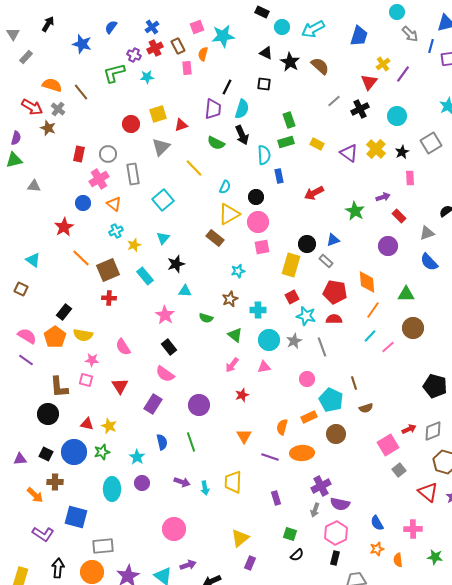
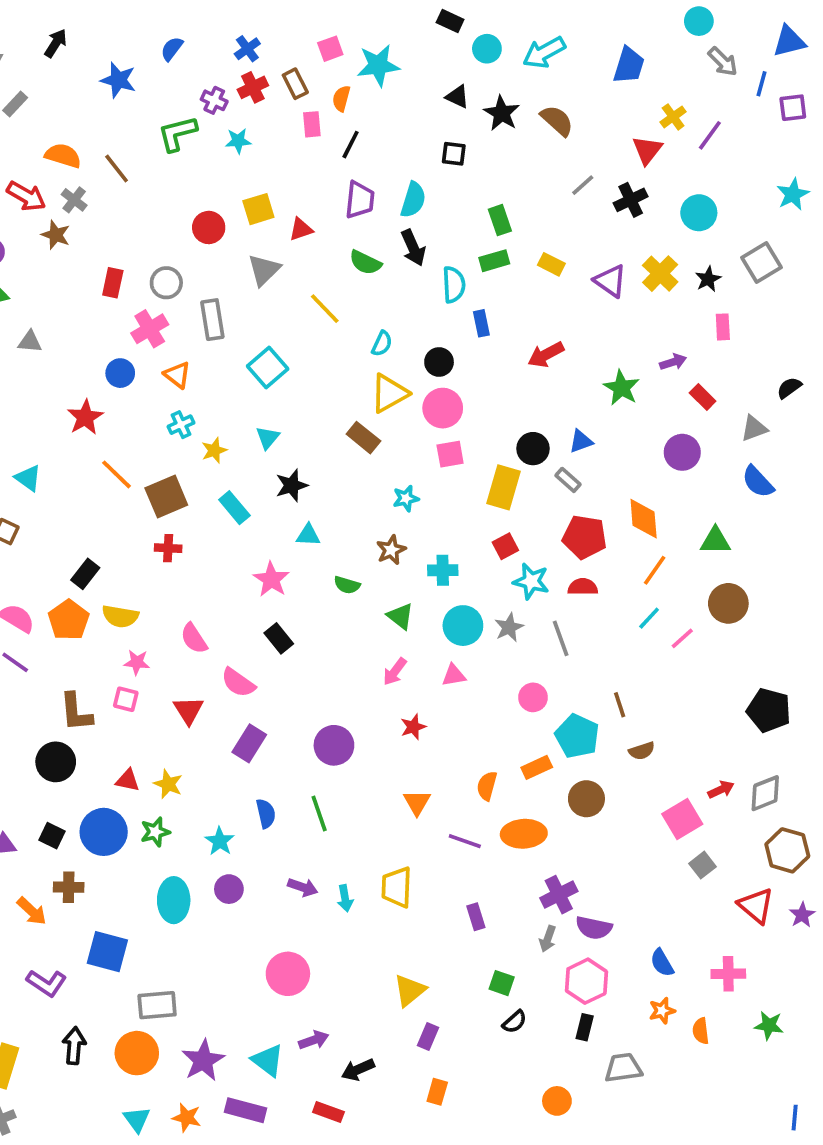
black line: (227, 87) -> (351, 145), moved
pink semicircle: (165, 374) -> (238, 683), moved

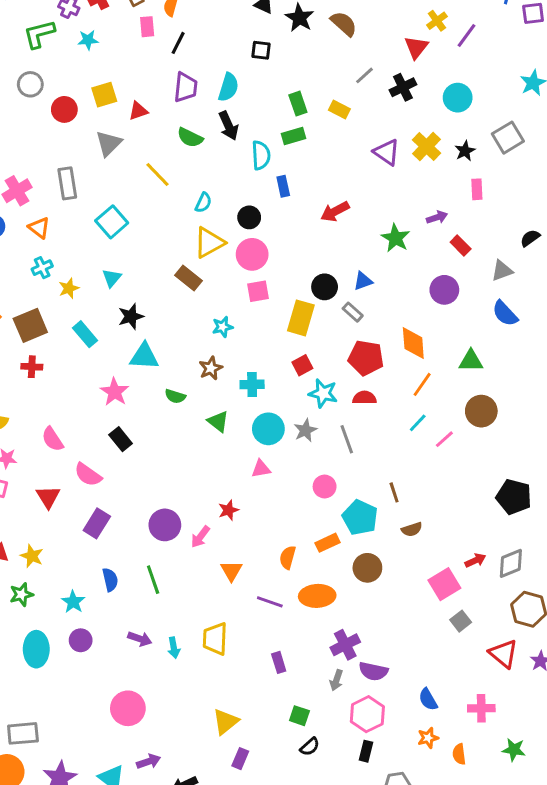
yellow rectangle: (551, 264) -> (339, 109), moved
gray circle: (166, 283) -> (30, 84), moved
cyan triangle: (308, 535) -> (144, 356), size x1.5
pink arrow: (395, 672) -> (200, 537), moved

